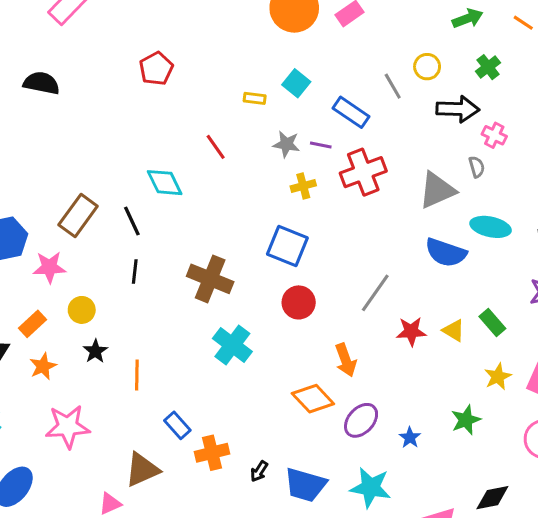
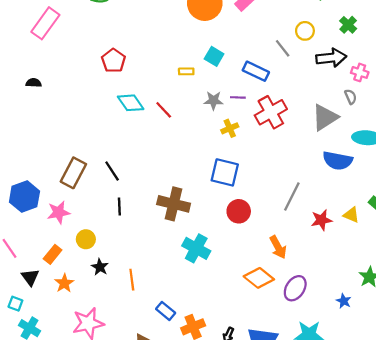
black semicircle: (41, 83) -> (34, 83), size x0.6
cyan diamond: (165, 183) -> (131, 103), moved
blue star: (410, 438) -> (344, 301), moved

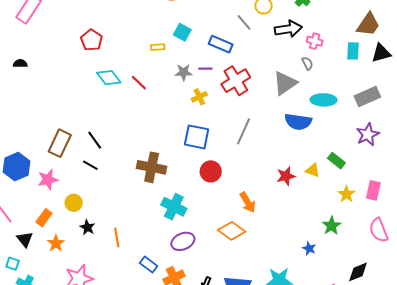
gray line: (292, 196) -> (243, 131), moved
black line: (119, 207) -> (90, 165), moved, turned -56
purple ellipse: (295, 288) -> (183, 241), moved, turned 35

